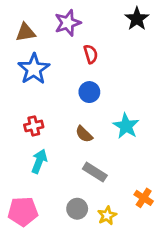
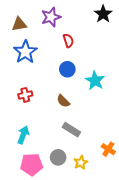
cyan star: (126, 126) -> (95, 81), moved
cyan arrow: (39, 161) -> (23, 135), moved
pink pentagon: (23, 211) -> (31, 165), moved

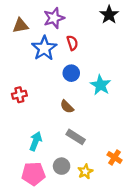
blue star: (25, 52) -> (44, 48), moved
red cross: (25, 95) -> (19, 95), moved
cyan arrow: (23, 135) -> (36, 141), moved

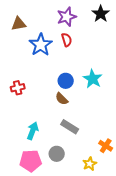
purple star: (54, 18) -> (67, 17), moved
blue circle: (71, 73) -> (66, 81), moved
yellow star: (85, 172) -> (90, 164), moved

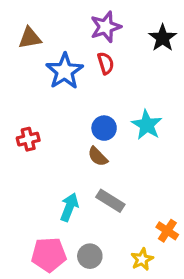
black star: (101, 14) -> (163, 38), moved
cyan arrow: (33, 131) -> (69, 207), moved
gray circle: (57, 154) -> (90, 256), moved

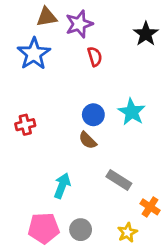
purple star: (106, 27) -> (79, 24), moved
brown triangle: (30, 38) -> (47, 17), moved
blue star: (65, 71) -> (34, 54), moved
gray rectangle: (110, 201) -> (119, 180), moved

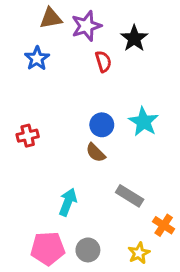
black star: (146, 34) -> (134, 38), moved
blue star: (34, 54) -> (37, 58), size x0.7

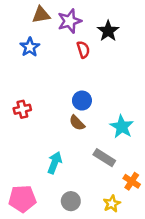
cyan star: (144, 122) -> (122, 127), moved
pink pentagon: (48, 248) -> (22, 199), moved

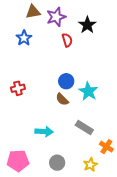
cyan star: (122, 127) -> (88, 91), moved
cyan arrow: (55, 163) -> (44, 131), turned 72

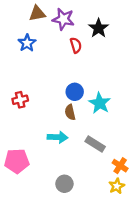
purple star: (56, 17) -> (63, 19), turned 30
brown semicircle: (62, 99) -> (70, 112), turned 32
cyan arrow: (44, 131) -> (58, 137), moved
pink pentagon: (18, 161) -> (17, 161), moved
yellow star: (90, 165) -> (117, 186), moved

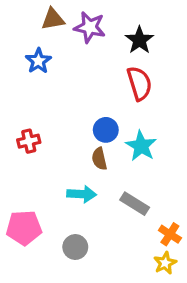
red semicircle: (76, 45) -> (139, 83), moved, size x1.5
gray circle: (64, 184) -> (75, 247), moved

